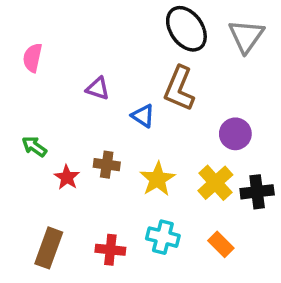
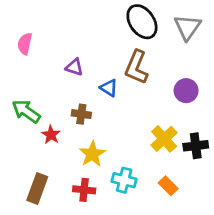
purple circle: (235, 134) -> (186, 91), moved
green arrow: (34, 146) -> (26, 111), size x1.5
brown cross: (107, 165) -> (81, 114), moved
yellow star: (157, 179) -> (92, 154), moved

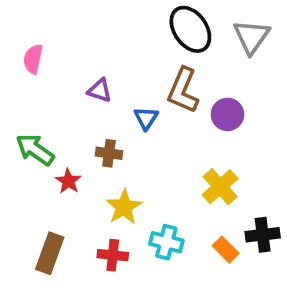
blue triangle: (109, 88) -> (146, 118), turned 30
purple circle: (186, 91) -> (227, 114), moved
black cross: (196, 146) -> (263, 235), moved

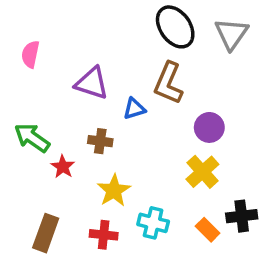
purple triangle: (100, 90) -> (92, 83), size x1.5
purple circle: (227, 114) -> (209, 127), moved
blue triangle: (146, 118) -> (134, 109), turned 40

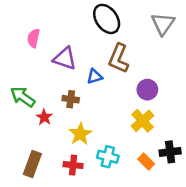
black ellipse: (175, 27) -> (107, 19), moved
pink semicircle: (30, 54) -> (34, 38), moved

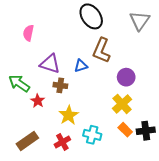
purple triangle: (65, 58) -> (50, 64), moved
orange rectangle: (146, 161) -> (125, 130), moved
brown rectangle: (32, 164) -> (27, 141), turned 35
red cross: (73, 165) -> (62, 142), turned -35

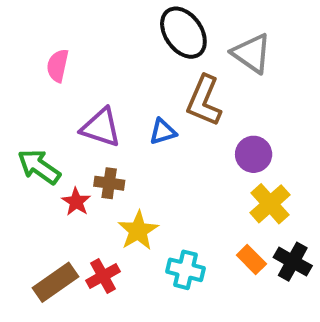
gray triangle: (140, 21) -> (251, 53), moved, turned -30
brown cross: (60, 85) -> (109, 183), moved
yellow cross: (122, 104) -> (270, 204), moved
black cross: (146, 131) -> (293, 262), turned 36
red cross: (62, 142) -> (103, 276), moved

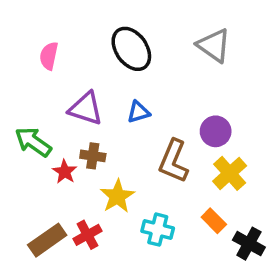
black ellipse: (183, 33) -> (131, 49), moved
brown L-shape: (204, 101) -> (173, 161), moved
black cross: (293, 262) -> (249, 244), moved

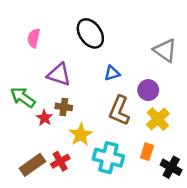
gray triangle: (214, 45) -> (165, 50), moved
blue triangle: (138, 112) -> (112, 73), moved
orange rectangle: (214, 221) -> (147, 152), turned 63
cyan cross: (158, 230) -> (108, 158), size x1.4

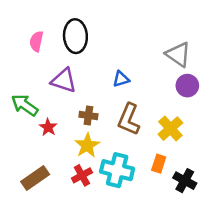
black ellipse: (90, 33) -> (75, 36), moved, turned 32
purple circle: (148, 90) -> (187, 86), moved
brown cross: (64, 107) -> (88, 116), moved
red cross: (60, 161) -> (82, 175), moved

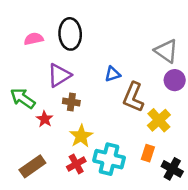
pink semicircle: (36, 41) -> (34, 39), turned 66
purple triangle: (64, 80) -> (59, 75), turned -50
brown cross: (88, 116) -> (71, 102), moved
brown L-shape: (129, 119) -> (133, 97), moved

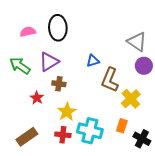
green arrow: (23, 98) -> (20, 66), moved
red cross: (76, 164) -> (63, 135), turned 35

